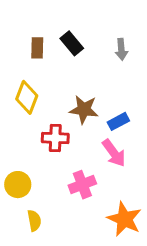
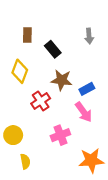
black rectangle: (72, 43) -> (53, 49), moved
red cross: (55, 138) -> (41, 101), turned -36
orange star: (124, 219) -> (91, 160), turned -30

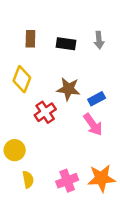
black rectangle: (53, 49) -> (66, 44), moved, turned -42
pink cross: (60, 135) -> (67, 181), moved

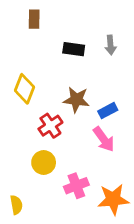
brown rectangle: (30, 39) -> (34, 19), moved
yellow circle: (15, 150) -> (44, 162), moved
yellow semicircle: (28, 179) -> (16, 205), moved
pink cross: (67, 181) -> (76, 186), moved

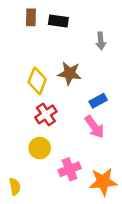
black rectangle: (74, 49) -> (58, 21), moved
yellow diamond: (24, 89) -> (37, 81), moved
brown star: (76, 100) -> (70, 73), moved

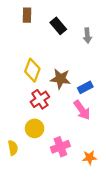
black rectangle: (58, 21) -> (58, 26), moved, turned 42
brown star: (70, 73) -> (60, 79), moved
orange star: (103, 182) -> (90, 158), size x0.6
yellow semicircle: (15, 187) -> (13, 148), moved

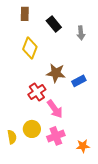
yellow diamond: (32, 70) -> (30, 48), moved
pink arrow: (82, 110) -> (55, 109), moved
yellow circle: (35, 128) -> (32, 129), moved

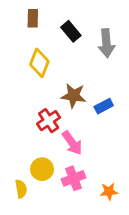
gray arrow: (81, 33) -> (106, 43), size x1.5
yellow semicircle: (12, 137) -> (21, 189), moved

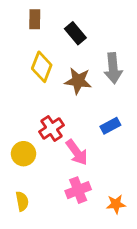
gray arrow: (106, 43) -> (113, 68), moved
brown star: (74, 96) -> (78, 81), moved
blue rectangle: (104, 106) -> (110, 126), moved
yellow circle: (42, 169) -> (23, 154), moved

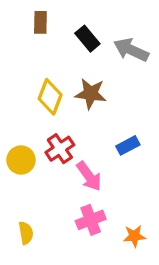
yellow diamond: (42, 67) -> (50, 97), moved
gray arrow: (113, 68) -> (131, 50), moved, turned 120
yellow circle: (23, 154) -> (21, 160), moved

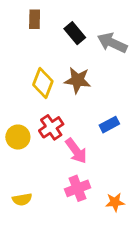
yellow semicircle: (26, 233) -> (22, 199), turned 90

